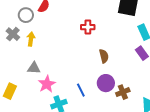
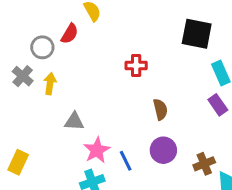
gray triangle: (34, 68) -> (74, 121), moved
pink star: (47, 84) -> (97, 150), moved
brown cross: (123, 92) -> (204, 164), moved

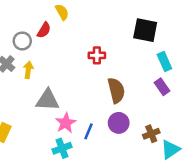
brown semicircle: (160, 109) -> (116, 90), size x1.5
gray triangle: (74, 121) -> (48, 100), size x1.5
blue line: (126, 161) -> (89, 131), turned 49

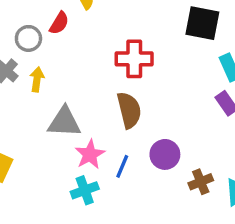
red cross: (97, 55) -> (134, 59), size x1.5
brown semicircle: (116, 90) -> (129, 110), moved
brown cross: (151, 134) -> (201, 182), moved

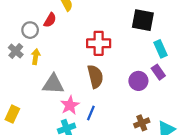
purple circle: (165, 154) -> (138, 81), moved

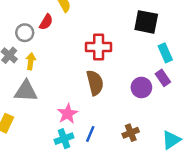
gray triangle: (53, 84) -> (26, 91), moved
blue line: (91, 113) -> (90, 134), moved
brown cross: (142, 123) -> (131, 133), moved

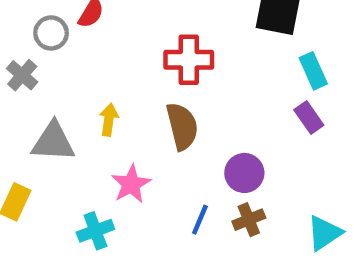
yellow arrow: (31, 61) -> (109, 120), moved
purple circle: (141, 87) -> (244, 173), moved
blue line: (90, 134) -> (200, 220), moved
cyan cross: (64, 139) -> (95, 231), moved

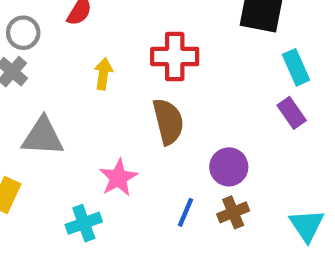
gray circle: (51, 33) -> (23, 33), moved
yellow arrow: (109, 120) -> (103, 74), moved
cyan triangle: (324, 233) -> (307, 225), turned -30

